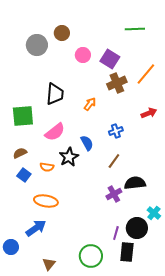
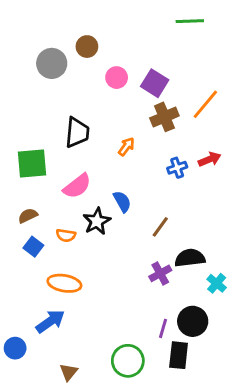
green line: (135, 29) -> (190, 21), moved
blue cross: (116, 131) -> (177, 168), moved
cyan cross: (154, 213) -> (217, 283), moved

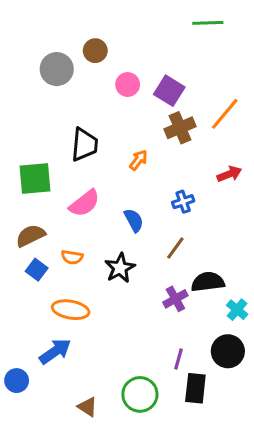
blue cross: (177, 168) -> (183, 202), moved
brown semicircle: (28, 216) -> (30, 236), size x1.4
black star: (97, 221) -> (120, 268), moved
black circle: (193, 321) -> (228, 351), moved
brown triangle: (69, 372) -> (88, 407), moved, turned -36

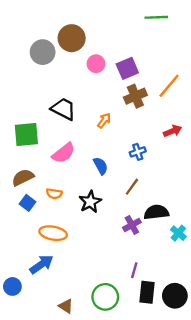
brown circle: (95, 51) -> (72, 38), size x1.5
purple square: (169, 91) -> (127, 68), turned 35
black trapezoid: (84, 145) -> (63, 109), turned -68
black circle: (228, 351) -> (175, 296), moved

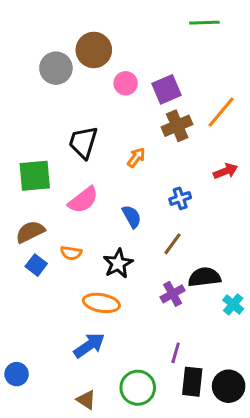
black trapezoid: (63, 109) -> (83, 142), turned -100
orange ellipse: (53, 233) -> (101, 303), moved
blue arrow: (41, 264) -> (89, 345), moved

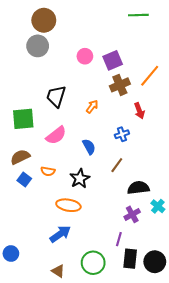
brown circle: (94, 50) -> (44, 20), moved
red arrow: (226, 171) -> (139, 111), moved, turned 91
purple cross: (173, 294) -> (132, 214), moved

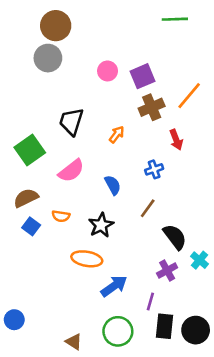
green square: (23, 119) -> (30, 150), turned -30
black semicircle: (138, 188) -> (175, 237), turned 60
blue arrow: (60, 234) -> (114, 286), moved

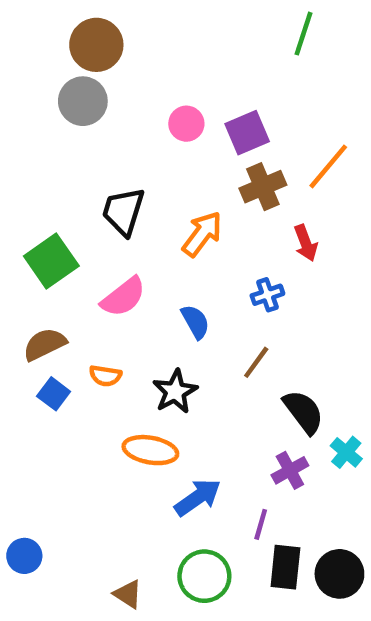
green line: (175, 19) -> (303, 34), turned -70
orange arrow: (117, 134) -> (202, 234), size x1.5

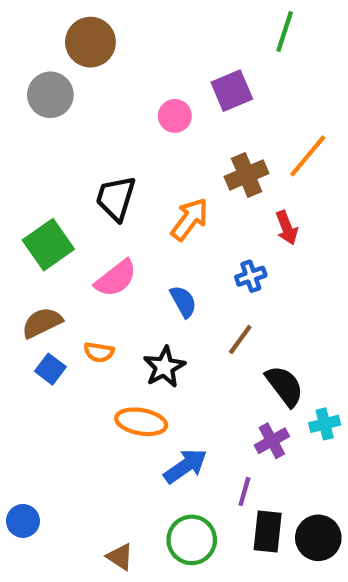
gray circle: (83, 101) -> (50, 95), moved
purple square: (247, 133) -> (232, 91), moved
cyan cross: (346, 452) -> (325, 424), turned 36

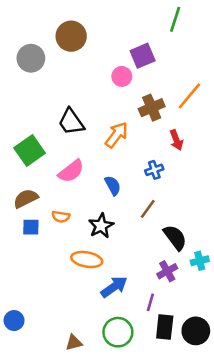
brown circle: (90, 42) -> (71, 36), moved
pink circle: (175, 116) -> (122, 76), moved
black trapezoid: (116, 198) -> (71, 122), turned -52
blue square: (50, 369) -> (31, 227), turned -36
brown triangle: (120, 557) -> (74, 343), turned -48

